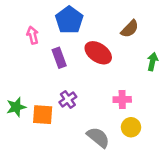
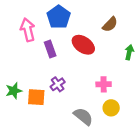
pink arrow: (33, 35) -> (28, 30), size x1.5

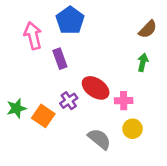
brown semicircle: (110, 24) -> (148, 29), moved
red ellipse: (83, 45) -> (96, 88), moved
green arrow: (129, 52) -> (143, 62), moved
orange square: (36, 97) -> (43, 116), turned 30

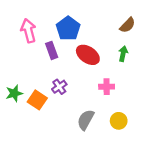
blue pentagon: (70, 20) -> (68, 28), moved
red ellipse: (96, 88) -> (88, 55), moved
yellow circle: (133, 129) -> (119, 121), moved
gray semicircle: (99, 139) -> (86, 120), turned -100

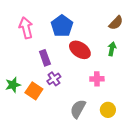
purple rectangle: (52, 50) -> (45, 58), moved

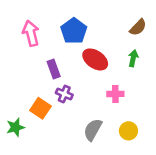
purple cross: (54, 79) -> (64, 94), turned -32
green star: (13, 85) -> (15, 127), moved

